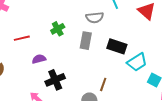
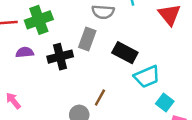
green cross: (58, 29) -> (39, 20), moved, size x1.5
black cross: (55, 80) -> (60, 57), moved

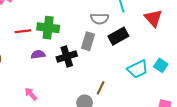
green cross: (39, 20) -> (48, 28), turned 30
black rectangle: (125, 53) -> (118, 36), moved, turned -54
cyan square: (165, 103) -> (161, 65), moved

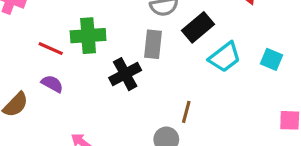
red line: (23, 31) -> (51, 49), turned 42
purple semicircle: (38, 55) -> (52, 84), moved, turned 48
cyan trapezoid: (138, 69) -> (225, 57), moved

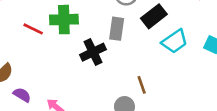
purple semicircle: (52, 84) -> (22, 95), moved
brown line: (186, 112) -> (142, 85), turned -36

